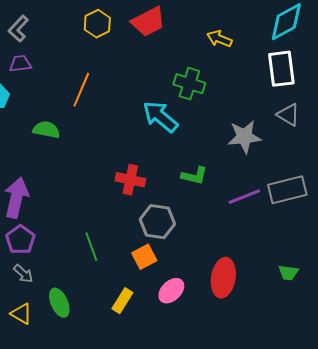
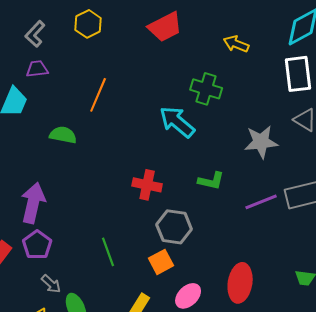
yellow hexagon: (97, 24) -> (88, 24), moved
gray arrow: (23, 274) -> (51, 284), moved

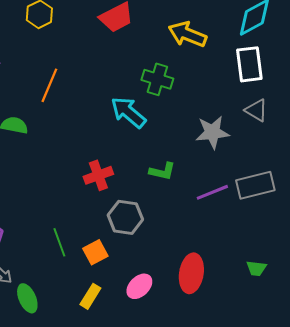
yellow arrow: (236, 44) -> (187, 34), size x1.5
red cross: (147, 185) -> (98, 175), turned -32
orange square: (161, 262) -> (95, 252), moved

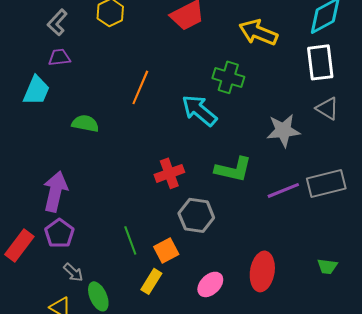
orange line: (49, 85) -> (140, 87), moved
green L-shape: (162, 171) -> (233, 169), size x1.4
yellow rectangle: (90, 296) -> (151, 281), moved

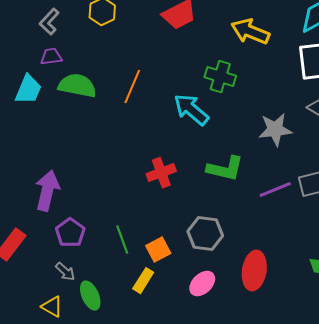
green semicircle: (85, 123) -> (77, 86), moved, size x1.4
gray hexagon: (196, 215) -> (205, 234), moved
purple pentagon: (59, 233) -> (70, 233), moved

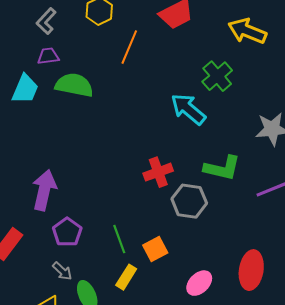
green cross: (220, 77) -> (217, 76), turned 32
orange line: (132, 87) -> (129, 47), moved
gray hexagon: (205, 234) -> (189, 201), moved
yellow rectangle: (143, 281) -> (126, 277), moved

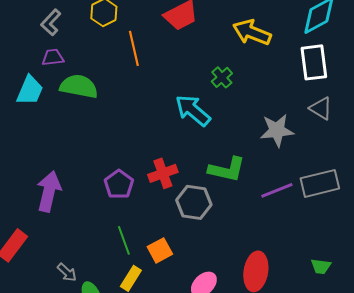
orange line: (129, 47) -> (134, 48), turned -36
green cross: (217, 76) -> (222, 77), size x0.7
purple pentagon: (67, 232) -> (119, 184), moved

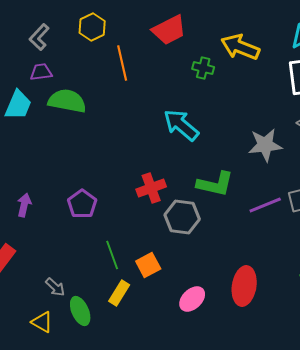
green cross: (222, 77) -> (203, 68), moved, turned -35
purple pentagon: (119, 184) -> (82, 204), moved
purple arrow: (49, 191) -> (24, 205), moved, size x0.6

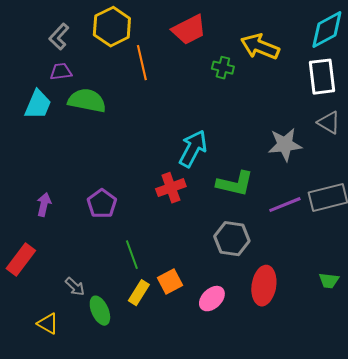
yellow hexagon: (92, 27) -> (112, 27), size x1.4
cyan arrow: (181, 125) -> (193, 149), moved, turned 78
gray hexagon: (182, 217) -> (232, 239), moved
orange square: (148, 265) -> (170, 282), moved
yellow triangle: (42, 322) -> (48, 324), moved

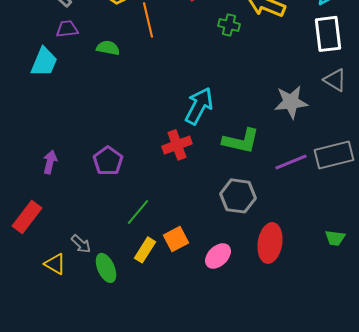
green semicircle: (87, 101) -> (108, 48), moved, size x0.6
green line: (132, 255) -> (138, 212), turned 60
yellow triangle: (48, 324) -> (55, 264), moved

